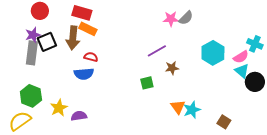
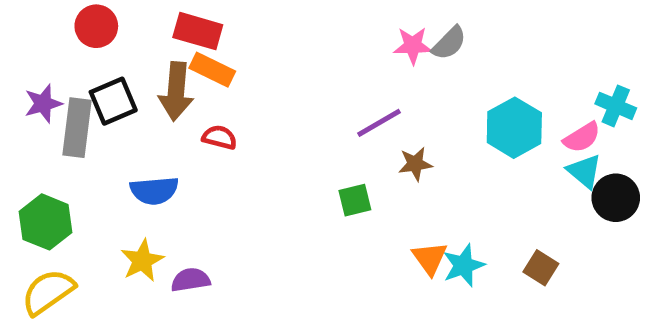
purple star: (33, 35) -> (43, 104), moved
blue semicircle: (84, 74) -> (154, 190), moved
green hexagon: (31, 96) -> (46, 222), moved
brown square: (224, 122) -> (541, 268), moved

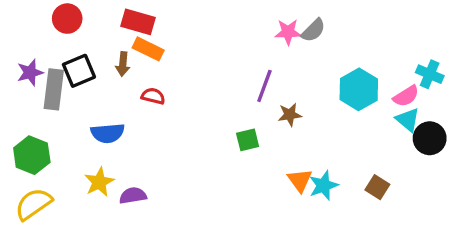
brown arrow: (176, 91) -> (123, 64), size x0.6
purple line: (379, 123) -> (264, 86), turned -40

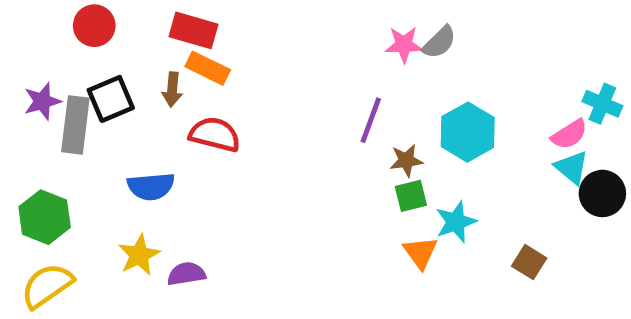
cyan hexagon: (359, 89) -> (468, 132), moved
red semicircle: (153, 96) -> (215, 134), size x1.5
green square: (248, 140) -> (411, 196), moved
cyan star: (323, 185) -> (456, 222), moved

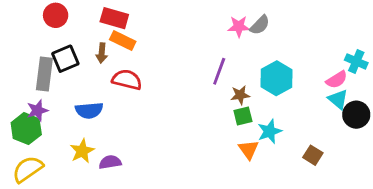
purple star: (42, 101) -> (37, 110), moved

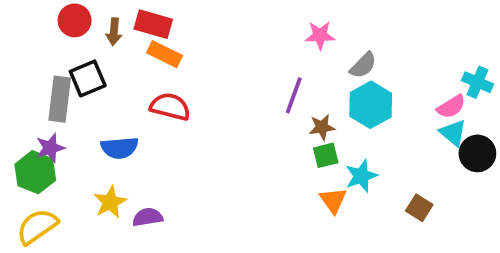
gray semicircle: (260, 25) -> (363, 65), moved
brown arrow: (102, 53) -> (114, 32), moved

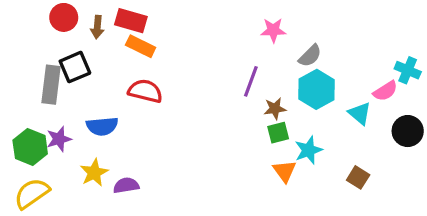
cyan triangle: (453, 133) -> (360, 113), moved
purple star: (50, 148) -> (59, 139), moved

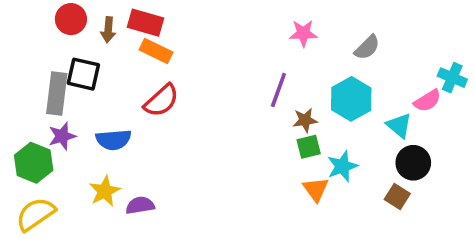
gray semicircle: (310, 56) -> (367, 47), moved
black square: (75, 67) -> (83, 74), turned 36
red semicircle: (145, 91) -> (161, 101), turned 124
black circle: (408, 131) -> (413, 163), moved
purple star: (59, 139) -> (62, 136), moved

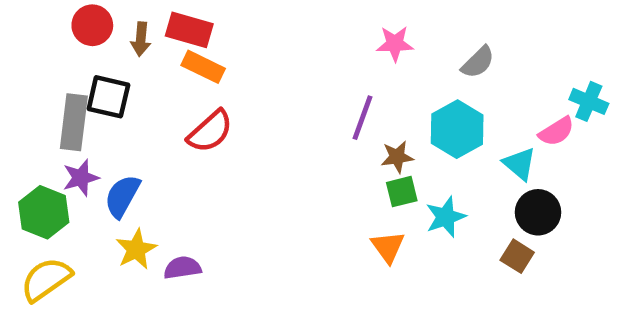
blue semicircle: (114, 140) -> (122, 196), moved, turned 124
orange triangle: (316, 189) -> (388, 247), moved

